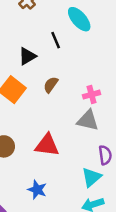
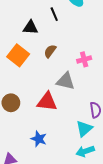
black triangle: (27, 56) -> (30, 27), turned 35
gray triangle: (88, 120) -> (66, 81), moved

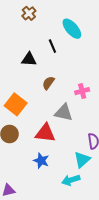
orange square: (18, 55) -> (16, 104), moved
blue star: (39, 139) -> (41, 161), moved
cyan arrow: (85, 151) -> (71, 180), moved

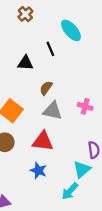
pink cross: (82, 91) -> (85, 106), moved, turned 32
gray triangle: (64, 113) -> (53, 111), moved
cyan arrow: (71, 180) -> (70, 191), turned -30

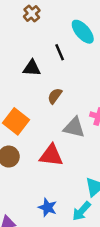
gray triangle: (53, 111) -> (74, 127), moved
blue star: (38, 171) -> (48, 207), moved

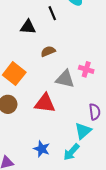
brown semicircle: (55, 96) -> (48, 51), turned 32

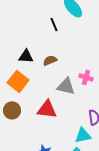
black triangle: (28, 27) -> (26, 56), moved
cyan triangle: (83, 131) -> (83, 135), turned 30

